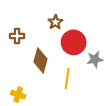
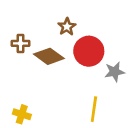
brown diamond: (40, 61) -> (49, 56), moved, turned -70
yellow line: (67, 79) -> (94, 109), moved

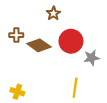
brown star: (67, 27) -> (53, 13), moved

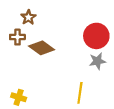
brown star: (53, 13) -> (28, 17), moved
red circle: (71, 41) -> (96, 36), moved

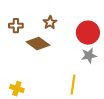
brown star: (28, 17) -> (50, 23), moved
brown cross: (17, 37) -> (16, 26), moved

